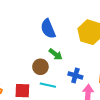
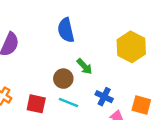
blue semicircle: (48, 29) -> (66, 30), moved

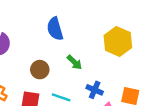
brown circle: (63, 79) -> (40, 70), moved

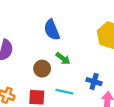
green arrow: (74, 62) -> (63, 59), moved

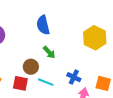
brown circle: (42, 69) -> (31, 67), moved

